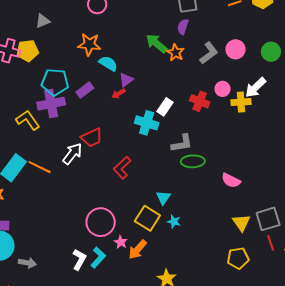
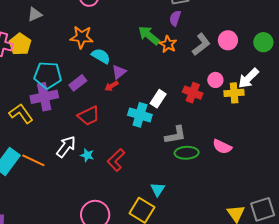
yellow pentagon: (28, 51) -> (20, 44), turned -30
red trapezoid: (92, 138) -> (89, 116), moved
pink semicircle: (231, 181) -> (222, 147), moved
cyan star: (174, 222) -> (87, 155), moved

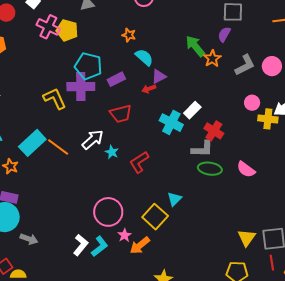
orange star: (82, 37) -> (129, 35), size x0.6
yellow pentagon: (20, 44) -> (67, 30), turned -30
red cross: (193, 93) -> (214, 131), moved

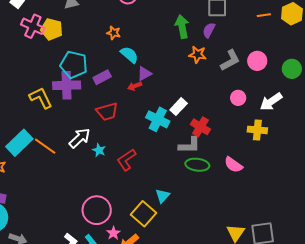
green arrow: (195, 46) -> (182, 27), moved, turned 30
orange star: (212, 59) -> (197, 55), turned -30
yellow cross: (268, 119) -> (257, 130), moved

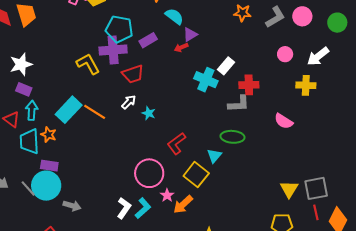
red trapezoid: (107, 112) -> (133, 74), moved
red cross: (200, 127) -> (249, 85), turned -30
white arrow: (80, 138) -> (129, 102), size x0.7
red L-shape: (127, 160) -> (176, 143), moved
green ellipse: (197, 165) -> (232, 137), moved

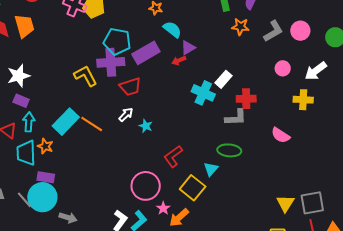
purple rectangle: (148, 40) -> (146, 53), size x1.5

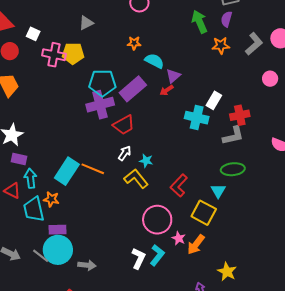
yellow L-shape: (86, 76) -> (136, 179), moved

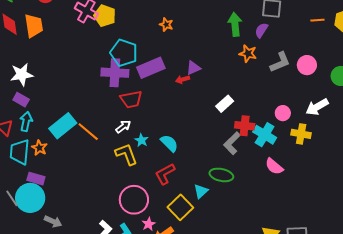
cyan semicircle: (154, 61) -> (169, 143), moved
pink circle: (270, 79) -> (283, 113), moved
cyan cross: (197, 118) -> (265, 135), moved
gray L-shape: (233, 136) -> (232, 143), turned 130

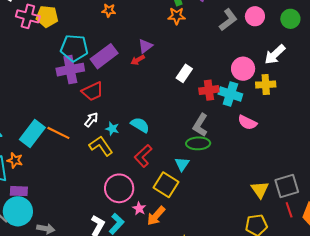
orange star: (248, 54) -> (177, 16), moved
pink circle: (283, 113) -> (243, 69), size x1.5
gray L-shape: (232, 143) -> (200, 125), moved

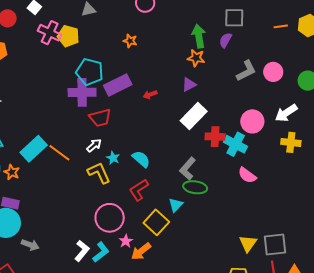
purple triangle: (145, 46) -> (189, 84), moved
white rectangle: (184, 73) -> (194, 116), size x1.5
yellow cross: (266, 85) -> (291, 142), moved
gray L-shape: (200, 125) -> (188, 169), moved

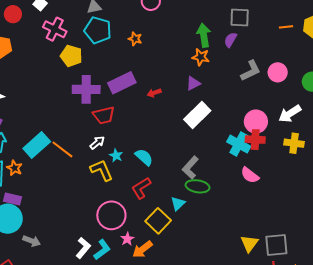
yellow pentagon: (68, 36) -> (71, 56), moved
cyan pentagon: (90, 72) -> (98, 30), moved
red cross: (215, 137) -> (255, 140), moved

